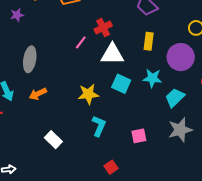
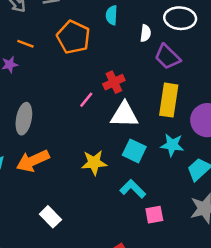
yellow rectangle: (149, 41) -> (169, 100), size x1.5
orange arrow: (38, 94) -> (33, 161), size x1.5
cyan L-shape: (99, 126) -> (133, 189), moved, turned -70

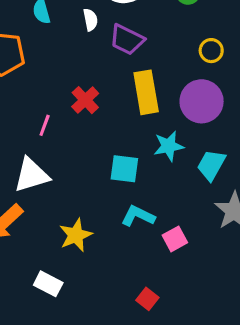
red cross: (114, 82) -> (85, 100), moved
white triangle: (124, 115) -> (32, 175), moved
yellow star: (94, 163) -> (76, 235), moved

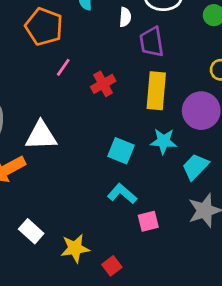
purple trapezoid: (127, 40) -> (152, 42), turned 40
pink line: (45, 125) -> (63, 67), moved
yellow star: (76, 235) -> (75, 248), moved

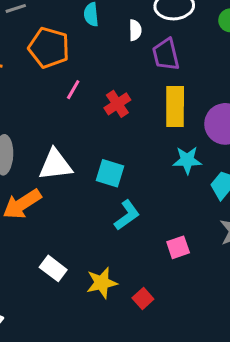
cyan square: (121, 151) -> (110, 173), moved
cyan L-shape: (122, 194) -> (127, 215), moved, turned 108

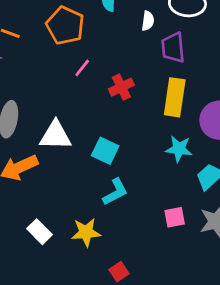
pink square: (178, 247) -> (175, 217), moved
yellow star: (102, 283) -> (86, 232), moved

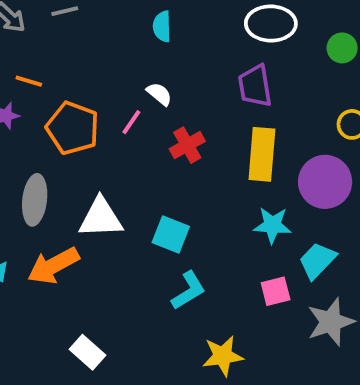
white semicircle: (148, 21) -> (159, 94), moved, turned -54
orange pentagon: (65, 26) -> (73, 128), moved
pink square: (175, 217) -> (276, 291), moved
yellow star: (86, 232) -> (223, 356), moved

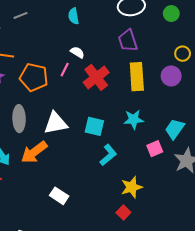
red cross: (187, 145) -> (96, 77), size x1.4
purple circle: (325, 182) -> (171, 76), moved, size x0.7
cyan star: (272, 225) -> (134, 119), moved

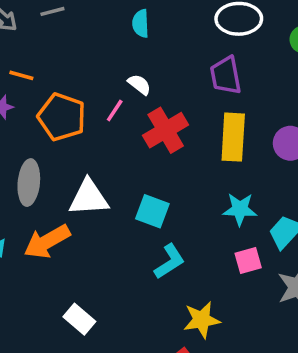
cyan star: (134, 119) -> (240, 209), moved

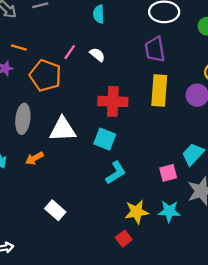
pink line: (115, 111) -> (70, 52), moved
red cross: (166, 130) -> (113, 101), moved, turned 32
cyan star: (240, 209) -> (169, 211), moved
orange arrow: (47, 242) -> (34, 158), size x0.6

